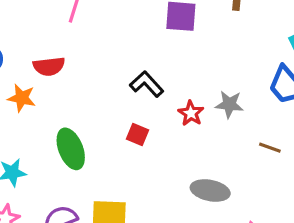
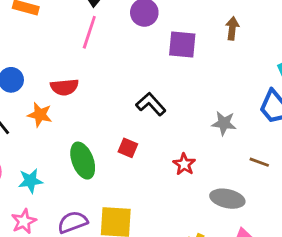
red star: (191, 113) -> (184, 164), moved
red square: (138, 134) -> (128, 148), moved
gray ellipse: (210, 190) -> (227, 199), moved

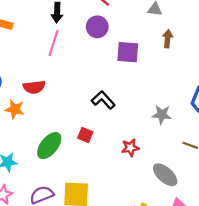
green ellipse: (83, 161) -> (49, 146), turned 60
red star: (184, 164) -> (130, 148), turned 30
gray ellipse: (227, 199) -> (165, 175), turned 30

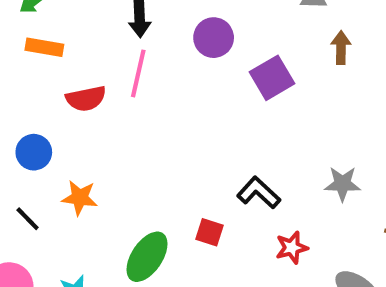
purple square: (128, 52) -> (272, 78), turned -30
red semicircle: (34, 87) -> (86, 99), moved
black L-shape: (103, 100) -> (259, 193), moved

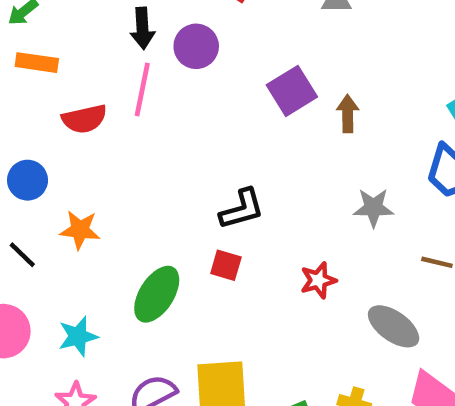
purple circle: (214, 38) -> (196, 46), moved
brown arrow: (341, 48) -> (348, 114), moved
black L-shape: (259, 193) -> (242, 209), moved, turned 123

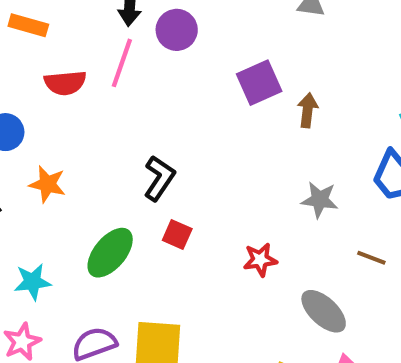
black L-shape: (242, 209) -> (159, 178), moved, turned -48

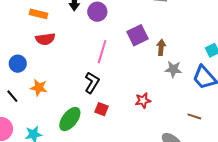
orange rectangle: (28, 25) -> (38, 14), moved
pink line: (122, 63) -> (102, 52), moved
gray star: (320, 200) -> (173, 69), moved
red star: (260, 260) -> (143, 101), moved

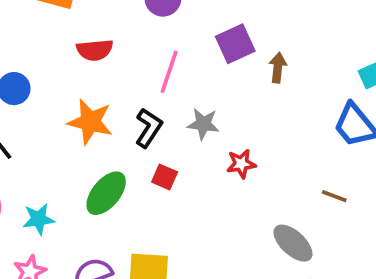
red semicircle: (45, 39) -> (95, 50), moved
gray star: (173, 69) -> (203, 124), moved
orange star: (39, 88) -> (90, 122), moved, size x1.4

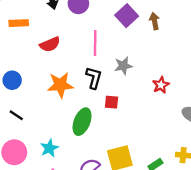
red star: (241, 164) -> (161, 85), moved

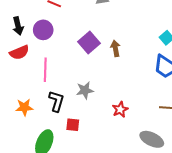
pink line: (95, 43) -> (45, 70), moved
red semicircle: (50, 44) -> (19, 52), moved
orange star: (60, 85) -> (24, 107), size x0.7

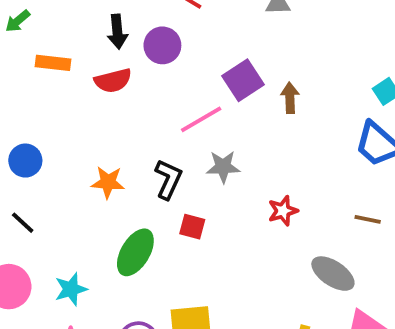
pink line: (45, 70) -> (201, 119), moved, turned 50

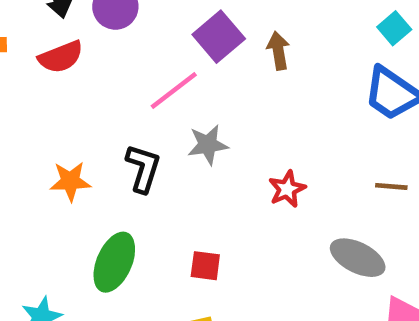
red square: (192, 227) -> (205, 266), moved

